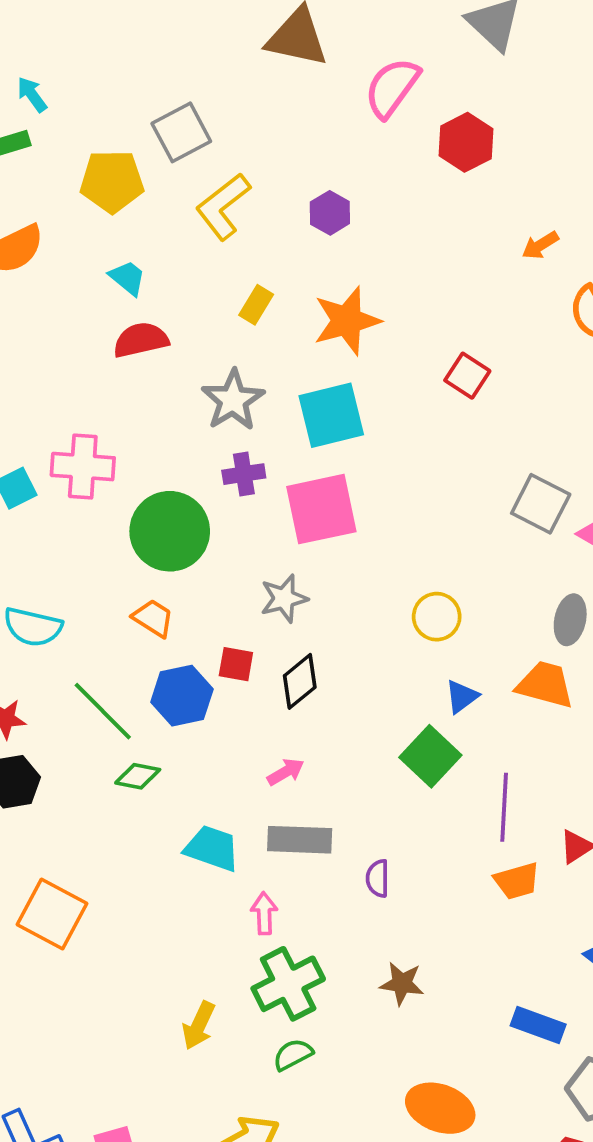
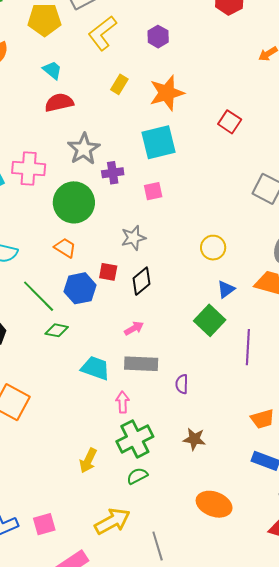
gray star: (233, 400) -> (84, 149), moved
pink square: (321, 509) -> (153, 191), size x0.5
orange trapezoid: (517, 881) -> (262, 419), moved

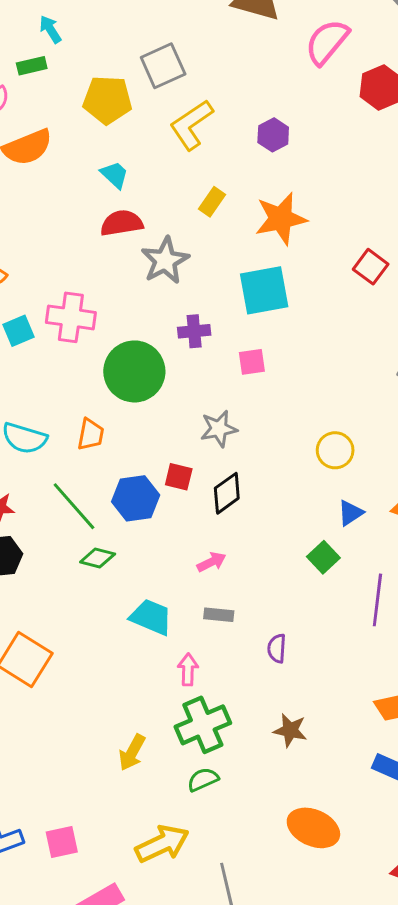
gray star: (84, 149) -> (165, 261), moved
orange trapezoid: (65, 248) -> (91, 434), moved, turned 65
green square: (210, 320) -> (323, 557), size x0.7
gray rectangle: (141, 364) -> (219, 615), size x0.6

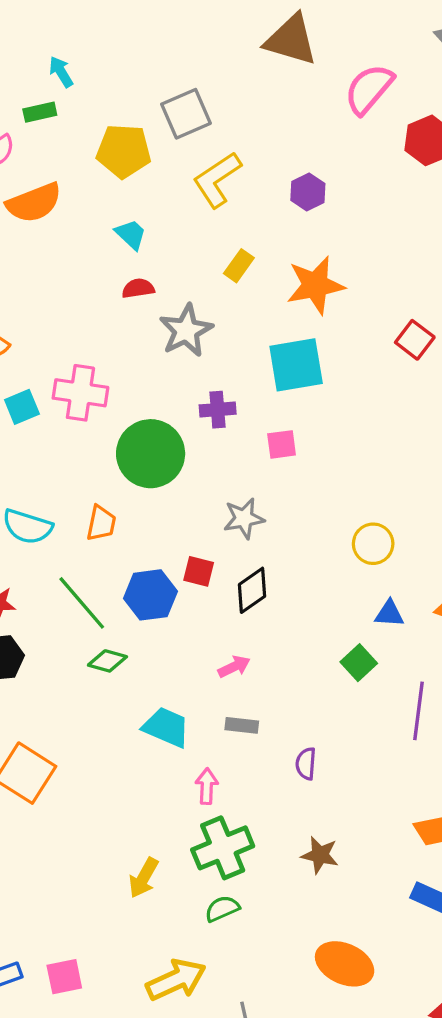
red semicircle: (122, 223) -> (138, 288), size x0.7
blue triangle: (350, 513) -> (389, 614), turned 36

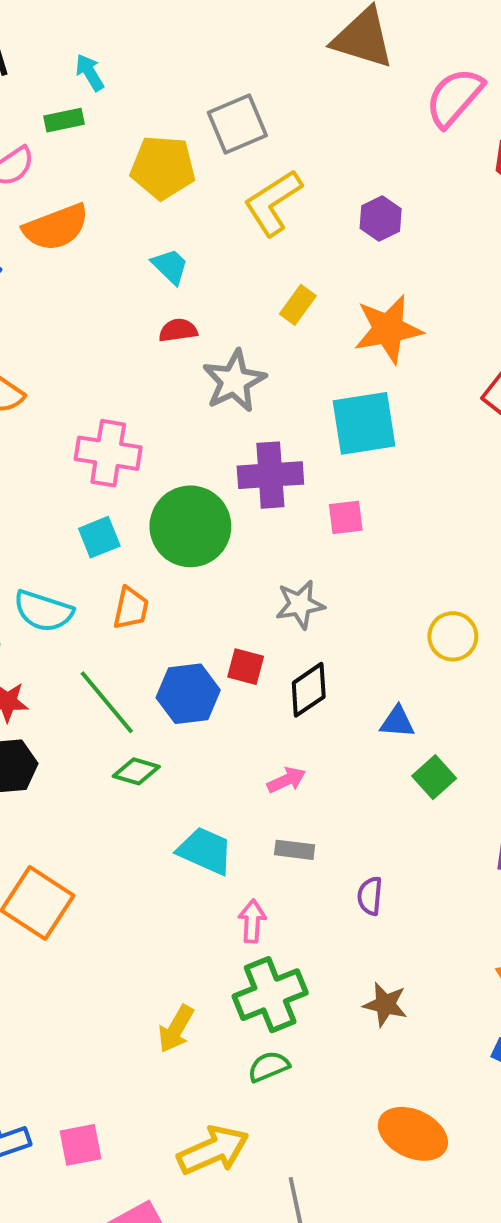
cyan square: (22, 407) -> (99, 537), moved
purple cross: (218, 410) -> (270, 475), size x1.5
blue triangle: (389, 614) -> (397, 722), moved

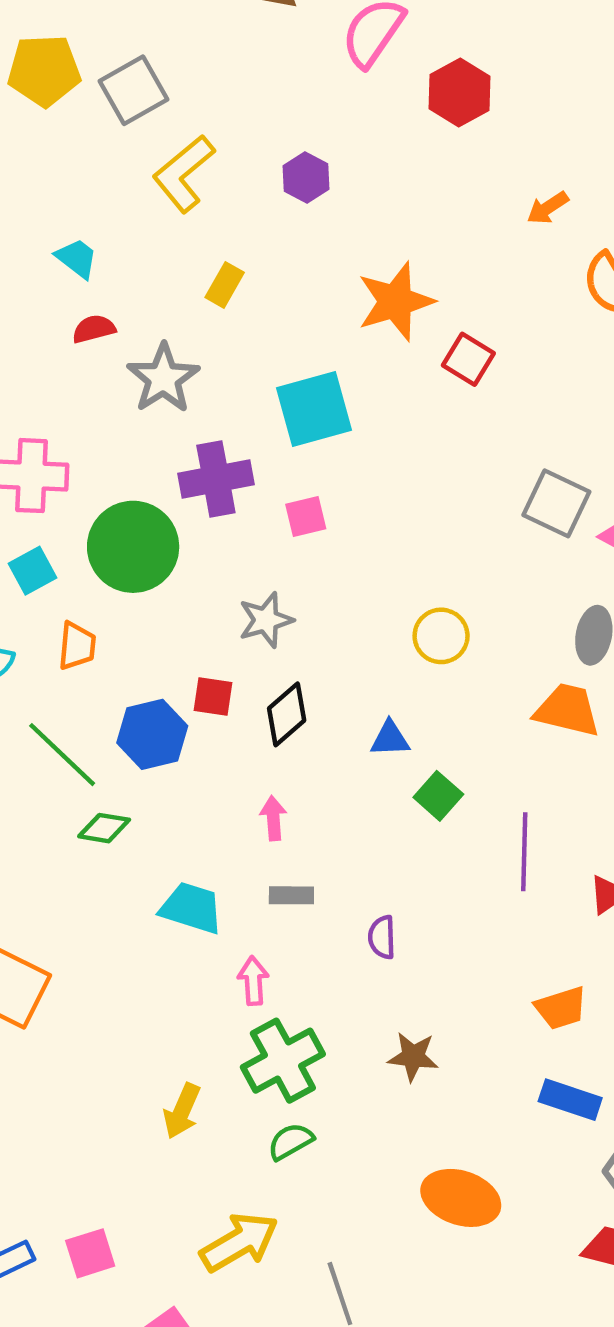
yellow pentagon: (163, 167) -> (44, 70), moved
orange star: (388, 329) -> (395, 301), moved
pink arrow: (286, 780) -> (273, 818), turned -63

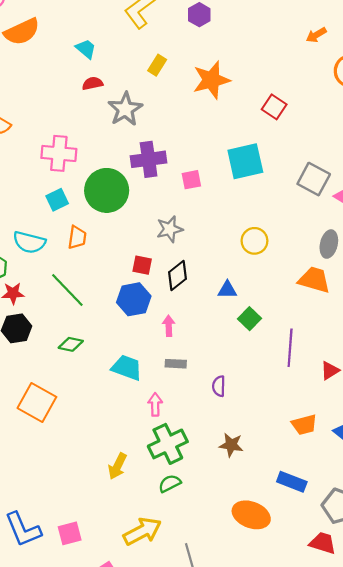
orange star: (395, 301) -> (211, 80), moved
cyan square: (314, 409) -> (245, 161), moved
blue hexagon: (152, 734) -> (134, 299), moved
green diamond: (104, 828) -> (71, 344), moved
blue rectangle: (570, 1100) -> (292, 482), moved

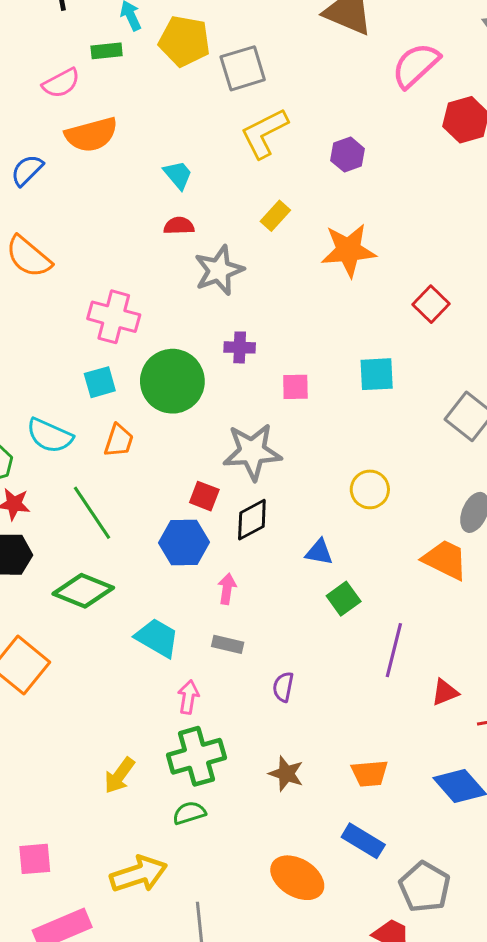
purple cross: (149, 159) -> (240, 347), size x0.6
cyan square: (245, 161) -> (377, 374), size x0.7
gray star: (170, 229) -> (252, 452), size x1.5
green diamond: (71, 344) -> (83, 591), size x1.6
orange trapezoid: (304, 425) -> (370, 773), moved

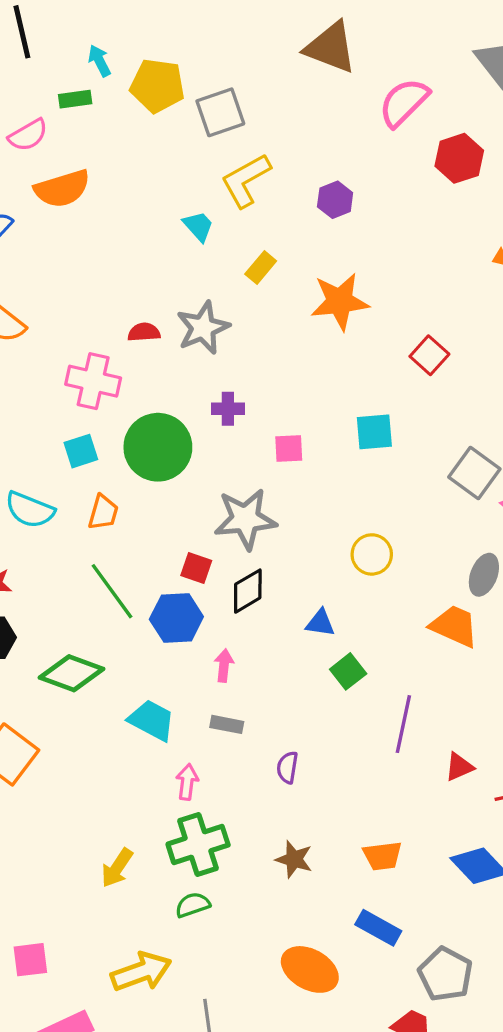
cyan trapezoid: (178, 175) -> (198, 226), moved
red semicircle: (179, 226) -> (144, 332), moved
green line: (92, 513) -> (112, 591), moved

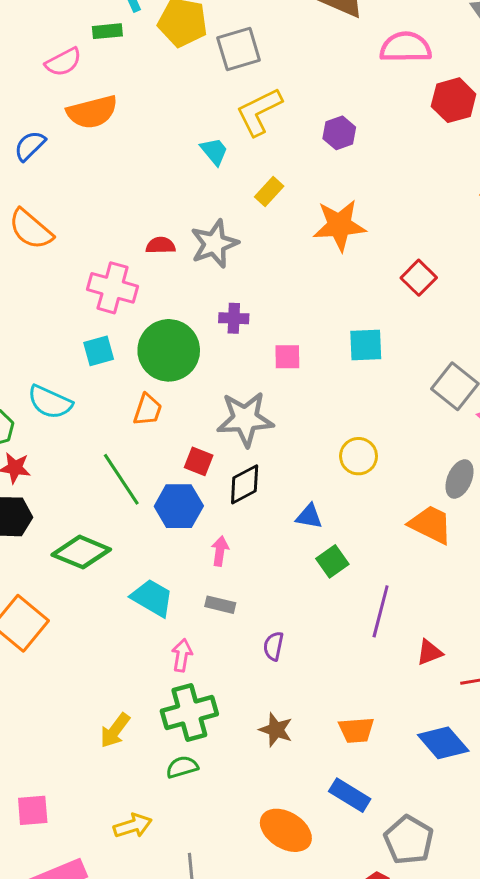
pink semicircle: (404, 102) -> (406, 47), turned 42
orange trapezoid: (103, 512) -> (148, 410), moved
yellow arrow: (141, 972) -> (133, 826), size x0.7

